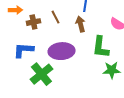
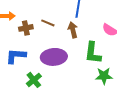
brown line: (56, 17) -> (48, 23), turned -40
green cross: (41, 74) -> (34, 80), size x0.7

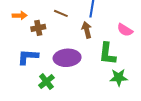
brown line: (48, 23) -> (61, 13), moved

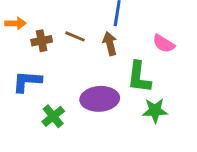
brown line: (61, 13) -> (75, 36), moved
purple ellipse: (67, 58) -> (100, 99), moved

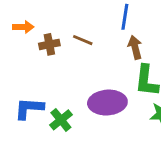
brown arrow: (110, 44) -> (135, 47), moved
blue L-shape: (27, 81) -> (29, 108), moved

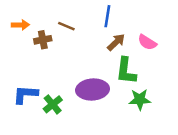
brown line: (83, 40) -> (66, 26), moved
brown arrow: (135, 47) -> (116, 42), turned 60

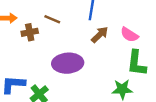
green L-shape: (126, 71) -> (136, 63), moved
purple ellipse: (93, 90) -> (68, 63), moved

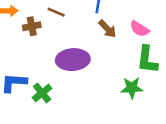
brown arrow: (100, 35) -> (107, 29), turned 90

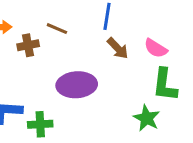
green star: (132, 88) -> (147, 118), turned 30
green cross: (42, 93) -> (40, 124), turned 36

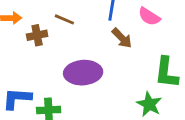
pink semicircle: (156, 48) -> (149, 17), moved

